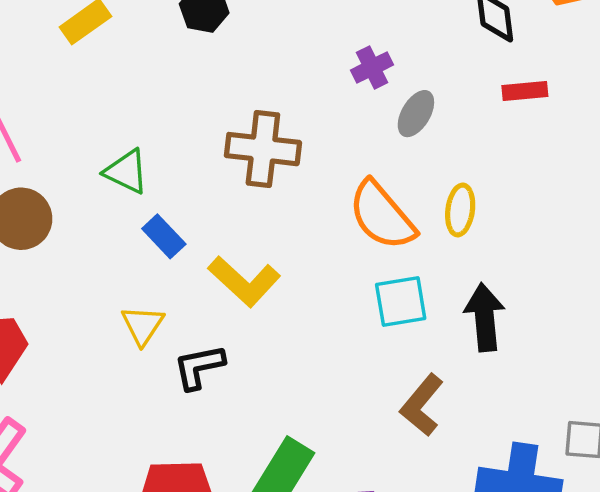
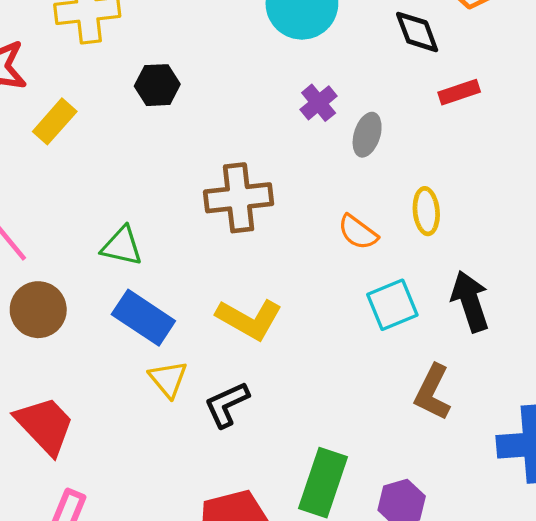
orange semicircle: (382, 215) -> (358, 232), size x0.6
blue rectangle: (164, 236) -> (143, 318), moved, size x1.5

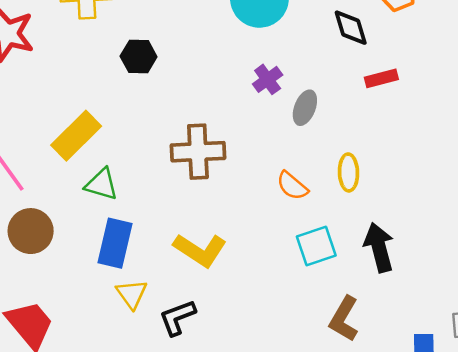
yellow rectangle: (55, 121) -> (76, 136), moved, size x1.4
blue rectangle: (143, 318) -> (115, 243), turned 66

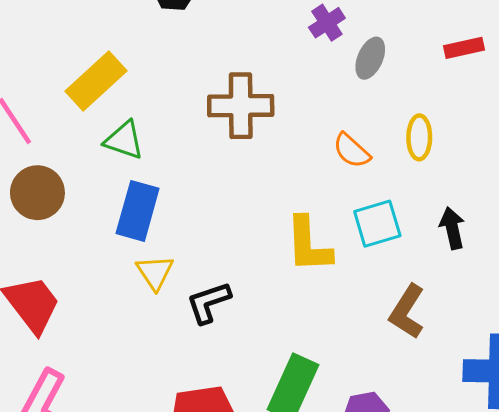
red rectangle: (381, 78) -> (464, 48), moved
black arrow: (379, 247) -> (452, 228), size x0.7
yellow L-shape: (200, 250) -> (309, 245), moved, turned 52

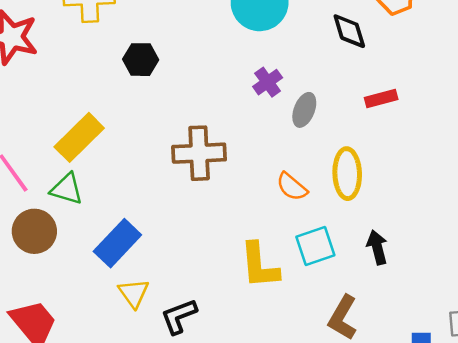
yellow ellipse: (419, 137) -> (347, 174), size x1.4
green triangle: (124, 140) -> (67, 189), moved
blue rectangle: (138, 211) -> (117, 243), turned 30

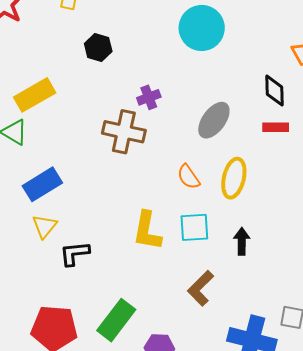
black diamond: (349, 31) -> (275, 91), moved
purple cross: (268, 82) -> (149, 97), moved
gray ellipse: (304, 110) -> (214, 120), size x1.4

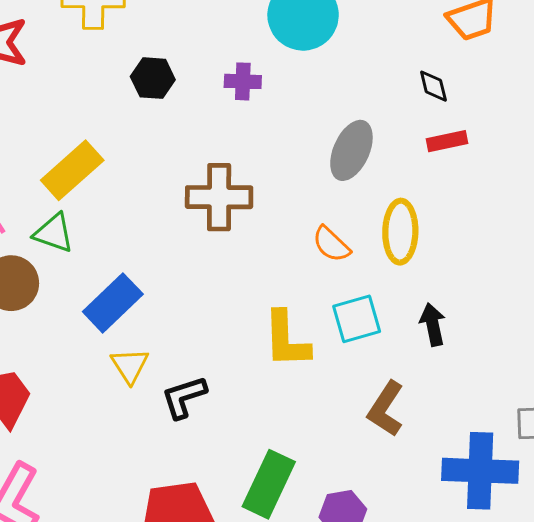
black diamond: (275, 91) -> (433, 86), size x0.7
purple cross: (149, 97) -> (243, 81), moved, turned 35

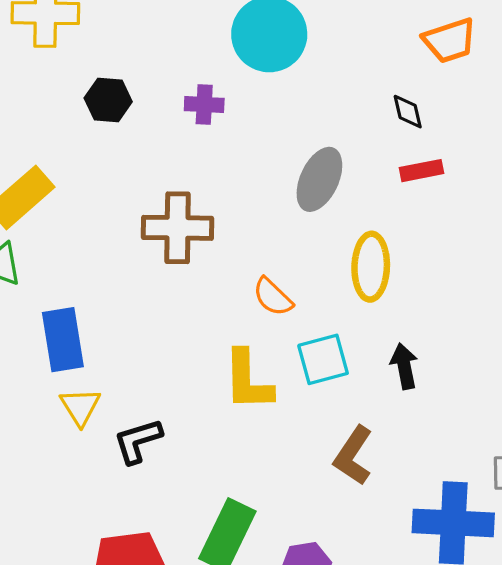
orange semicircle: (331, 244) -> (273, 297), moved
blue rectangle: (113, 303) -> (63, 340), turned -56

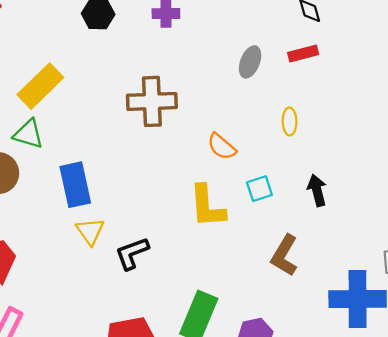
red rectangle: (422, 171) -> (303, 53), moved
gray ellipse: (319, 179) -> (250, 62), size x0.7
yellow ellipse: (371, 267) -> (290, 121), size x0.6
cyan square: (323, 359) -> (259, 189), size x0.7

